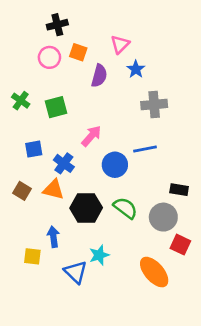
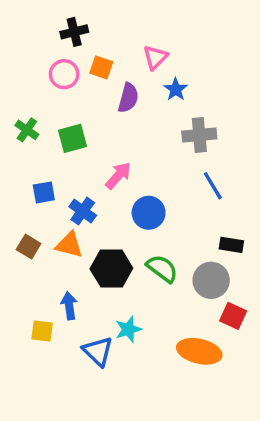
blue line: (145, 149) -> (213, 186), moved, turned 70
orange ellipse: (154, 272) -> (199, 351), turned -36

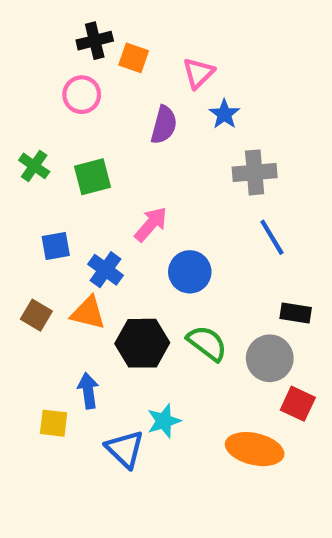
orange square: (101, 67) -> (134, 58), moved

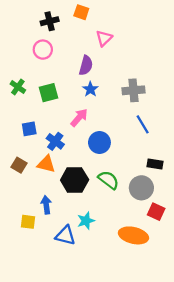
orange square: (134, 58) -> (81, 12), moved
blue star: (224, 114) -> (90, 89), moved
blue triangle: (125, 449) -> (65, 235), turned -30

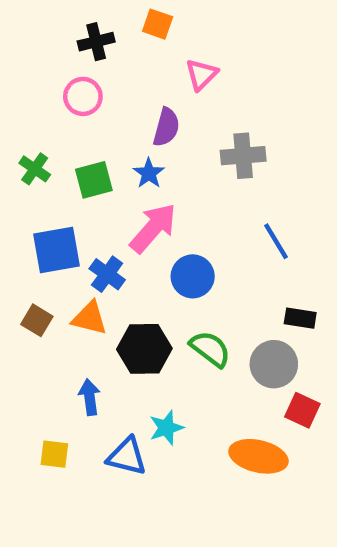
blue star: (90, 89) -> (149, 173), moved
gray cross: (133, 90) -> (243, 156), moved
pink arrow: (79, 118) -> (153, 228), size x1.4
blue square: (29, 129) -> (57, 250), size x1.6
yellow square: (28, 222) -> (54, 454), moved

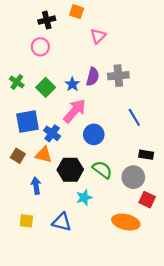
purple semicircle: (166, 127) -> (93, 77), moved
green square: (94, 180) -> (46, 87), turned -30
blue arrow: (90, 397) -> (36, 186), moved
cyan star: (166, 428) -> (84, 197), moved

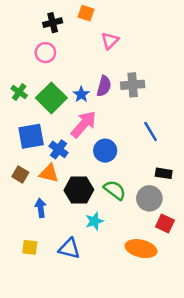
green square: (46, 87) -> (51, 98), size x1.4

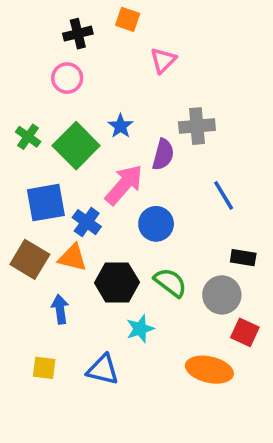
purple semicircle: (104, 86) -> (163, 155), moved
blue star: (81, 94) -> (120, 126), moved
brown square: (20, 174) -> (30, 259), size x1.5

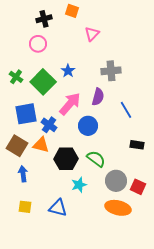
purple semicircle: (163, 155) -> (98, 97), moved
gray circle: (222, 295) -> (116, 181), moved
blue arrow: (60, 309) -> (23, 174), moved

